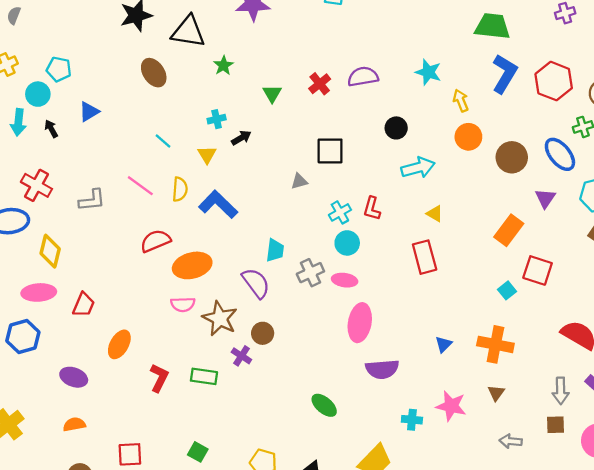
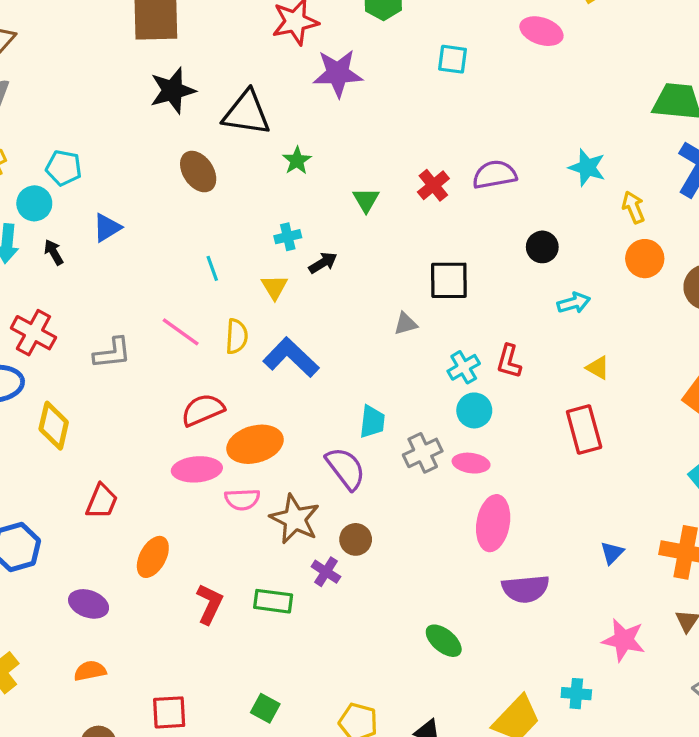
cyan line: (163, 141) -> (212, 268), turned 30
cyan arrow: (418, 168) -> (574, 303), size x0.7
pink ellipse: (39, 292) -> (197, 469), moved
cyan cross: (412, 420) -> (576, 694), moved

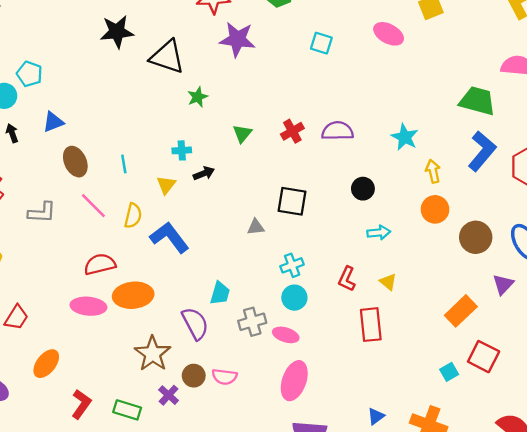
brown ellipse: (198, 172) -> (75, 162), moved
red L-shape: (509, 361) -> (347, 279), moved
pink semicircle: (242, 499) -> (224, 377), moved

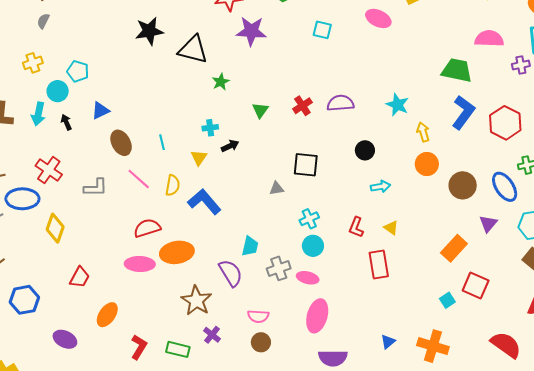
brown circle: (194, 376) -> (261, 342), moved

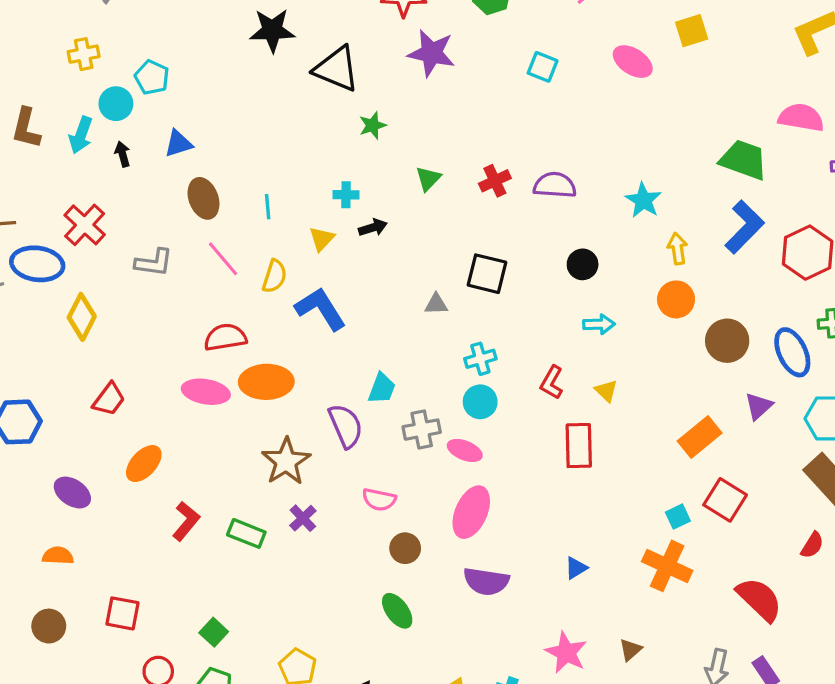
brown circle: (261, 342) -> (405, 548), moved
orange cross: (433, 346) -> (667, 566), moved

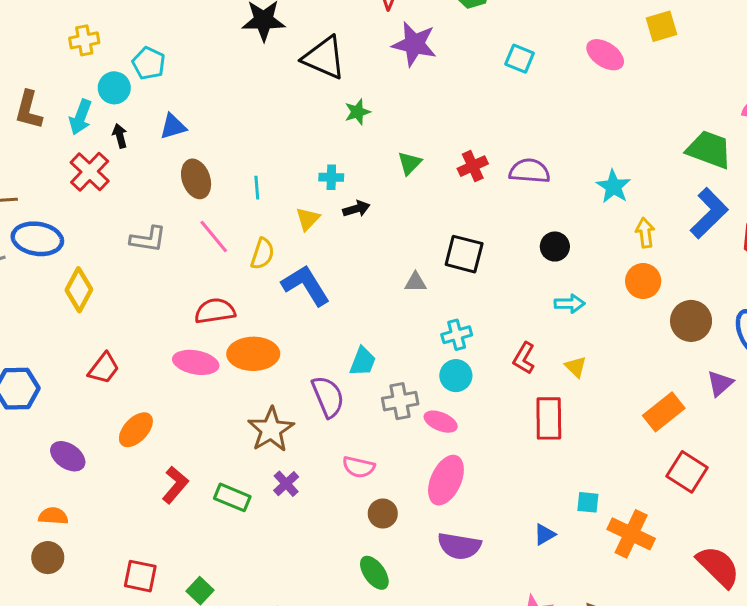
red cross: (85, 225) -> (90, 172), moved
cyan square: (678, 517) -> (588, 502), moved, turned 30
red square: (122, 613) -> (140, 576), moved
brown circle: (49, 626) -> (48, 558), moved

